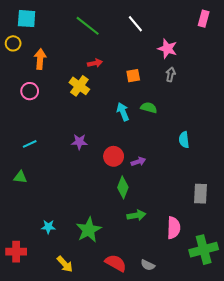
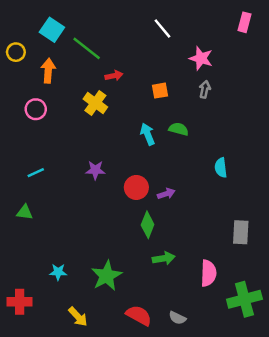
cyan square: (27, 19) -> (52, 30), moved, turned 30
green line: (88, 26) -> (87, 48), moved

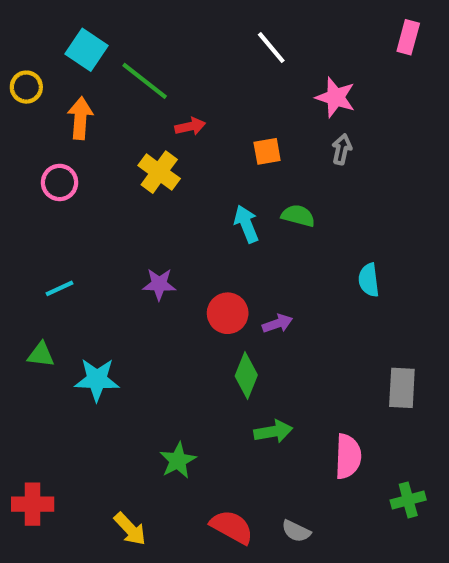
cyan star: (58, 272) -> (97, 380), moved, size x1.5
green star: (107, 276) -> (178, 461), size x0.7
green cross: (244, 299) -> (408, 500), size x0.6

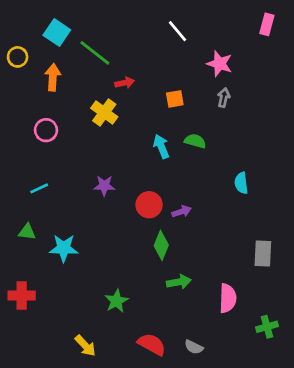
pink circle: (60, 182) -> (46, 130), moved
red cross: (33, 504) -> (22, 296), moved

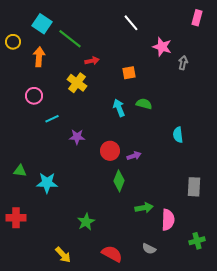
gray arrow: (224, 98) -> (183, 63), moved
cyan line: (39, 188) -> (52, 119), moved
green arrow: (179, 282) -> (144, 208), moved
gray semicircle: (194, 347) -> (149, 249), moved

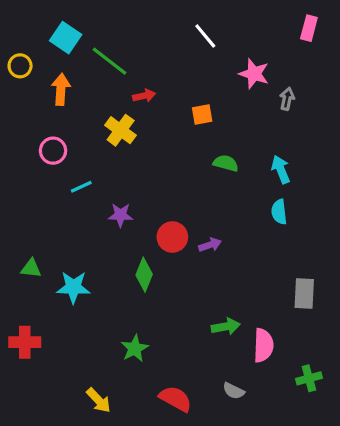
cyan arrow: (119, 108) -> (281, 169), moved
green diamond: (119, 181) -> (144, 275), moved

